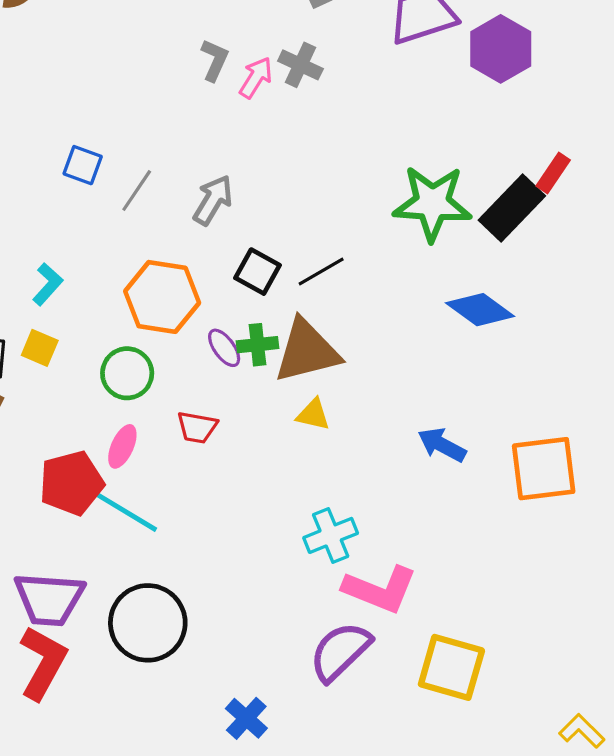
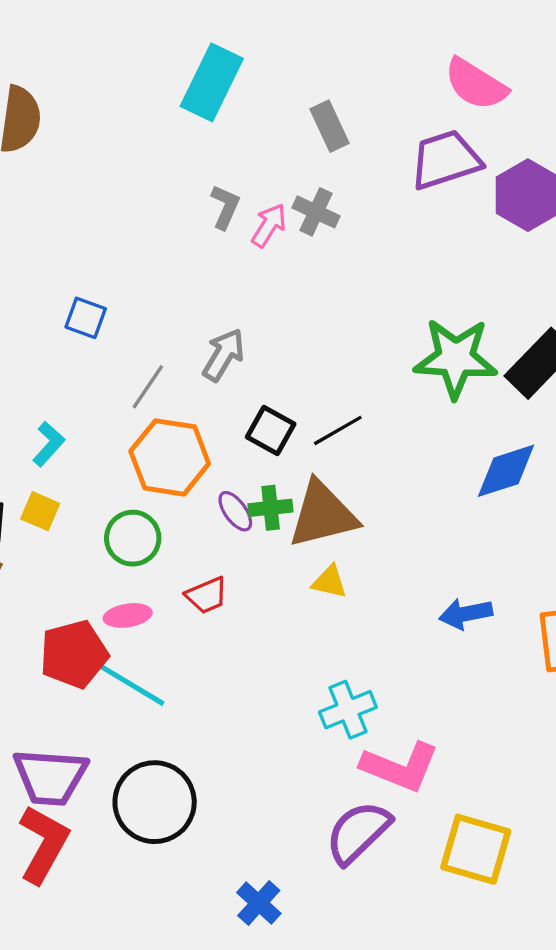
gray line: (137, 190) -> (148, 387), moved
blue diamond: (480, 310) -> (506, 471), turned -54
red trapezoid: (197, 427) -> (207, 595), turned -33
blue arrow: (442, 445) -> (466, 614), turned -39
pink ellipse: (122, 446) -> (128, 615), turned 57

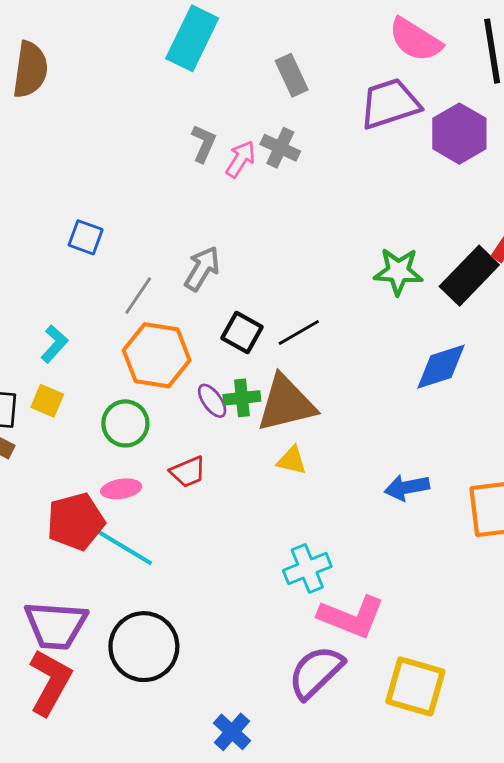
green star: (456, 358) -> (398, 271), size x0.7

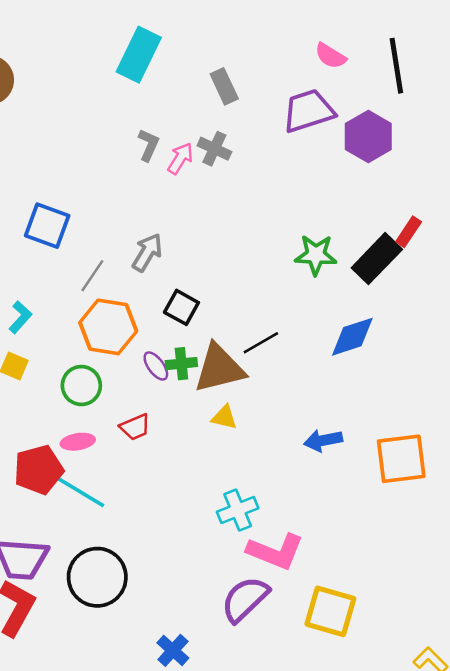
pink semicircle: (415, 40) -> (330, 56), size x0.7
blue square: (86, 237) -> (47, 226), size x1.5
black line: (299, 333) -> (261, 343), moved

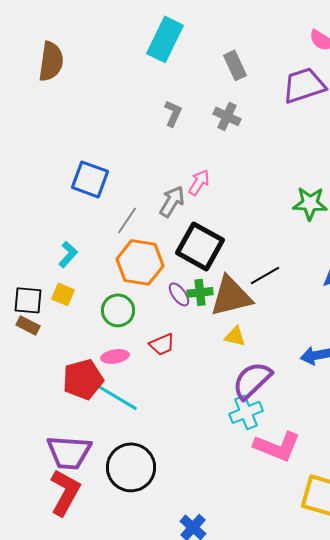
pink arrow: (180, 158) -> (199, 182), moved
black square: (181, 307) -> (200, 246), size x1.6
purple semicircle: (245, 599) -> (252, 380), moved

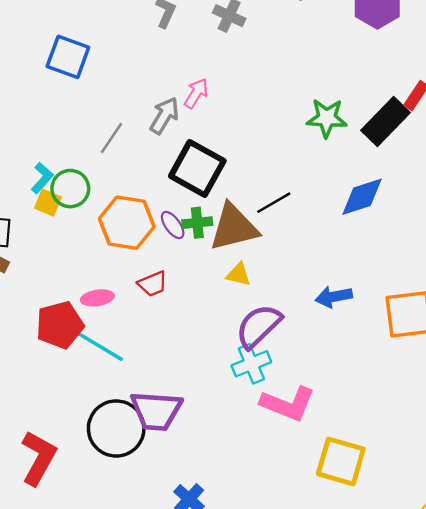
blue square: (90, 179) -> (68, 57), moved
orange hexagon: (140, 262) -> (127, 223), moved
yellow square: (63, 294) -> (48, 203), moved
green circle: (118, 310) -> (70, 189), moved
purple trapezoid: (69, 452) -> (156, 411), moved

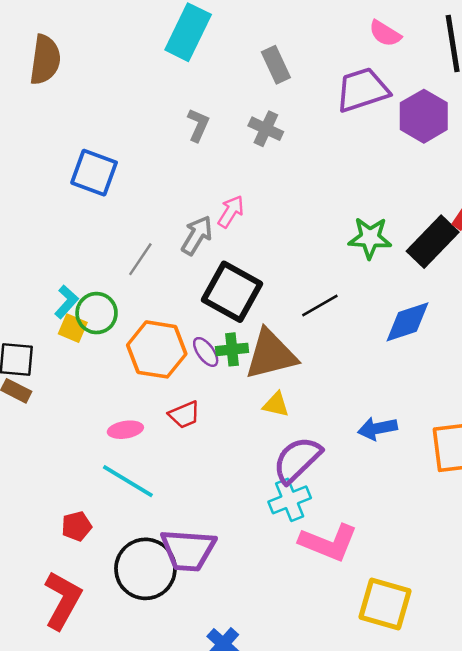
black line: (274, 203) -> (320, 306), moved
red pentagon: (60, 325) -> (76, 526), moved, size x0.6

